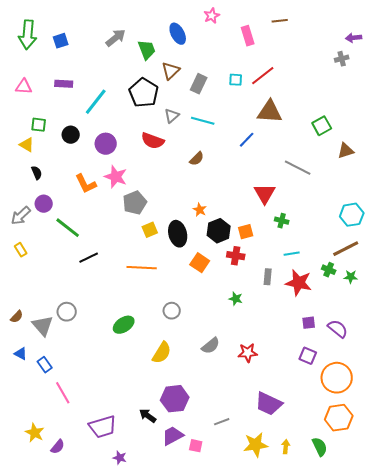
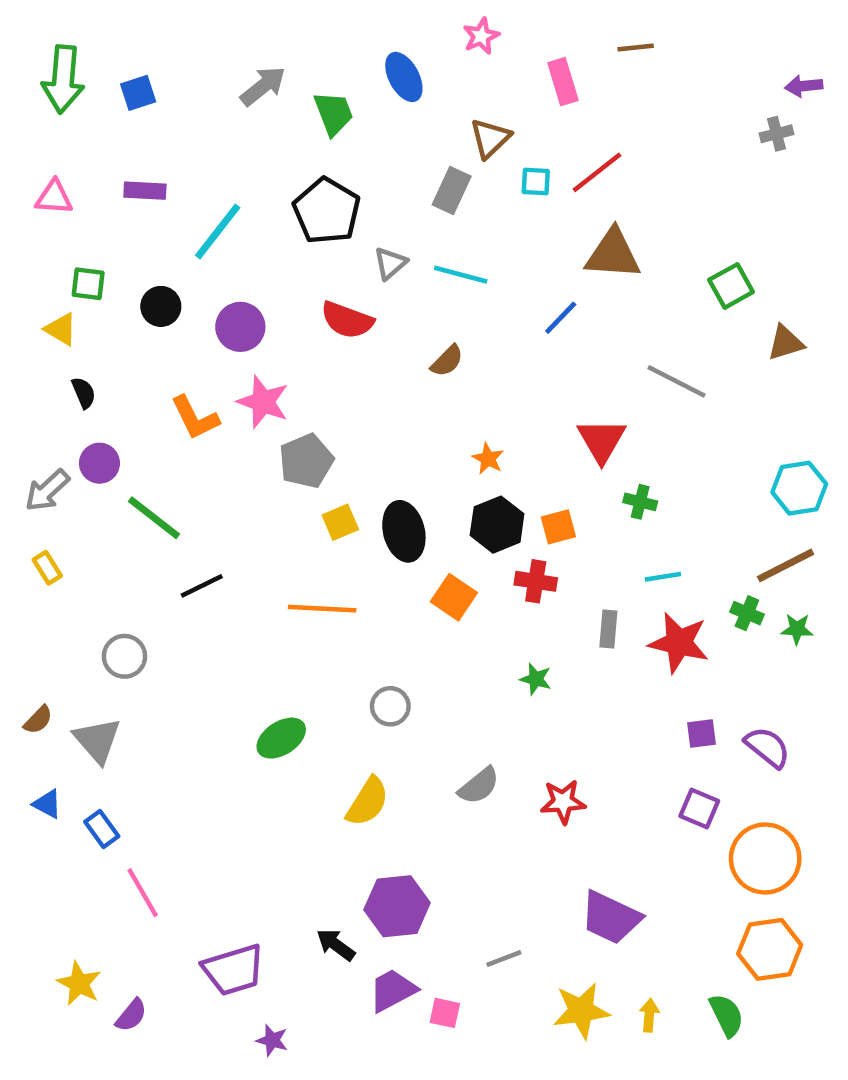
brown triangle: (171, 71) -> (490, 138), moved
orange star: (200, 210) -> (488, 459), moved
gray circle: (67, 312) -> (124, 656), moved

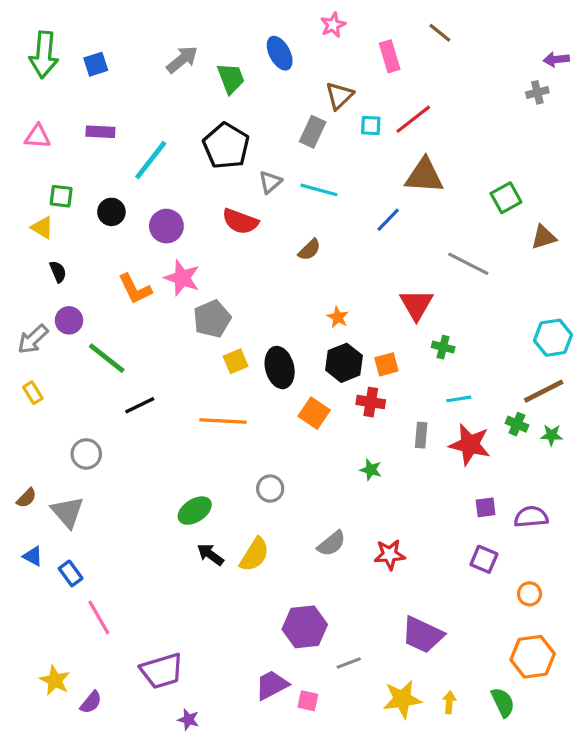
brown line: (636, 47) -> (440, 33), turned 45
purple semicircle: (767, 747) -> (531, 517), turned -44
orange circle: (765, 858) -> (530, 594), size x0.5
purple hexagon: (397, 906) -> (305, 627), moved
black arrow: (336, 945) -> (210, 555), moved

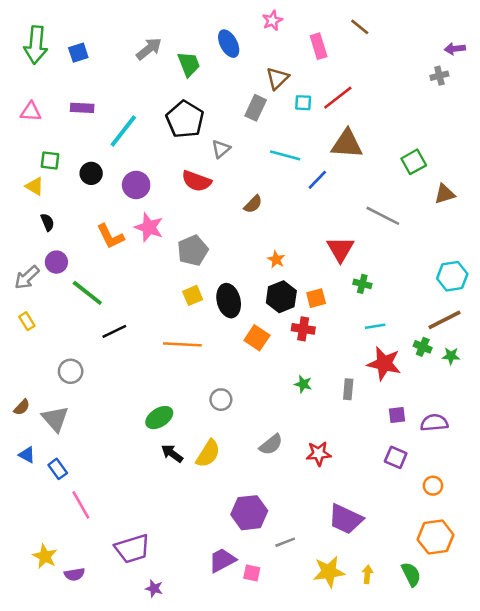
cyan line: (319, 190) -> (285, 155), moved
gray pentagon: (212, 319) -> (193, 250), moved
gray rectangle: (421, 435) -> (348, 389), moved
purple semicircle: (91, 702) -> (74, 574), turned 42

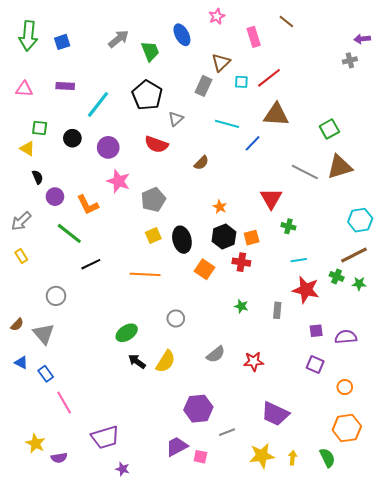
brown triangle: (445, 194) -> (340, 167), moved, size x1.5
orange L-shape: (110, 236) -> (88, 205), moved
purple circle: (56, 262) -> (55, 197), moved

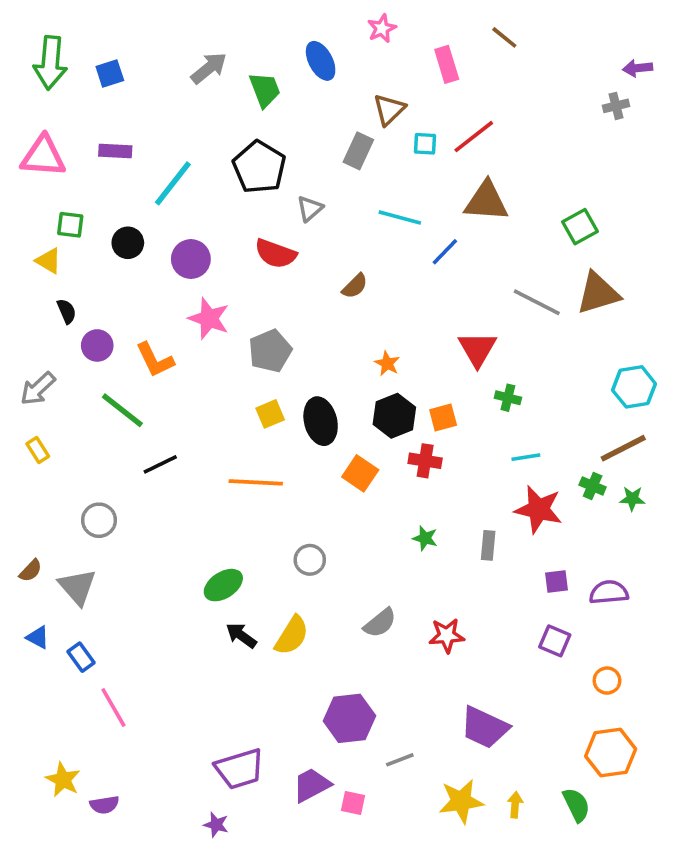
pink triangle: (24, 89) -> (43, 156), size x1.5
purple trapezoid: (105, 437) -> (240, 769), moved

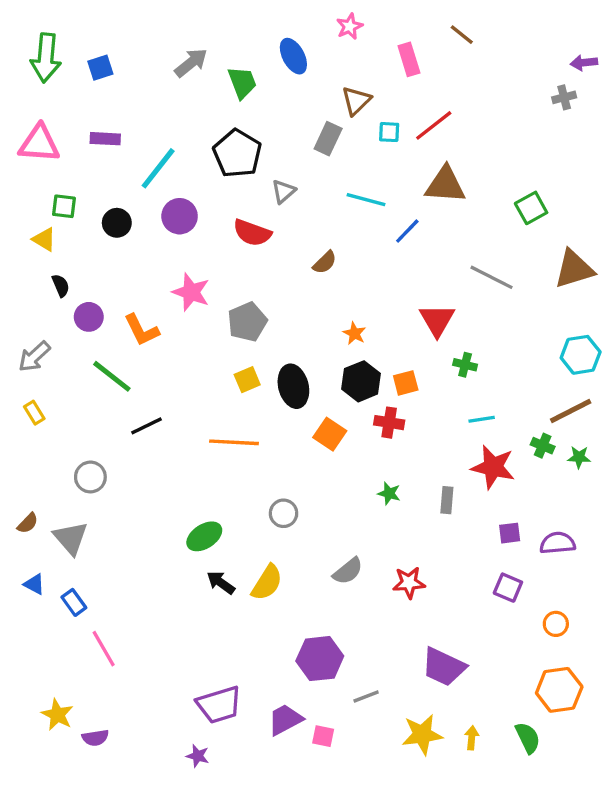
purple circle: (191, 259) -> (180, 216), moved
brown triangle: (598, 293) -> (574, 269), moved

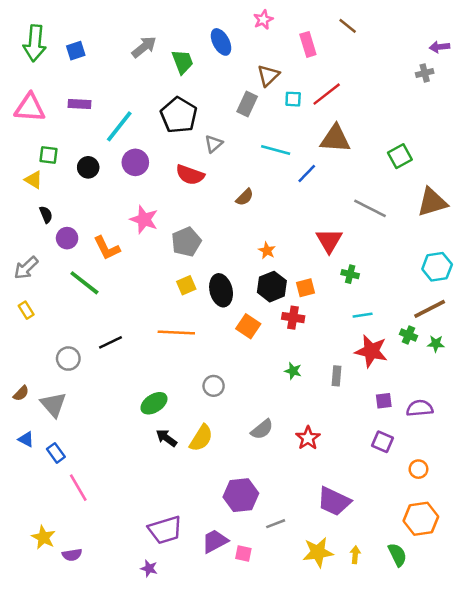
black line: (147, 426) -> (111, 342), moved
red star: (409, 583) -> (308, 438), turned -30

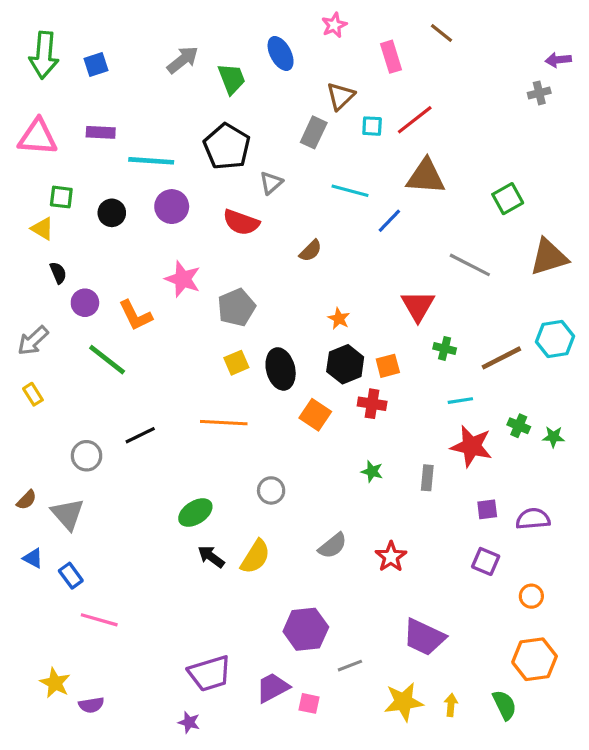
cyan line: (119, 126) -> (151, 161), turned 56
brown line: (430, 309) -> (501, 358), moved
pink line: (78, 488) -> (99, 620), turned -44

